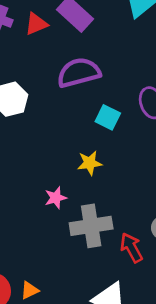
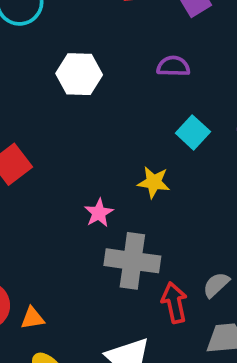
purple semicircle: (79, 73) -> (173, 66), size x0.6
pink star: (56, 198) -> (99, 213), turned -30

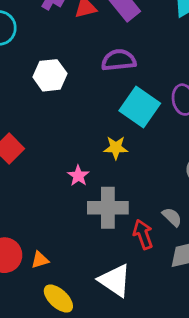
purple semicircle: (173, 66) -> (119, 60), size x1.4
cyan square: (193, 132) -> (140, 107), size x1.6
gray semicircle: (216, 285) -> (172, 217), turned 95

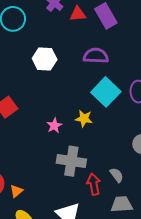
pink star: (78, 176) -> (54, 126), moved
orange triangle: (40, 260) -> (16, 191), turned -32

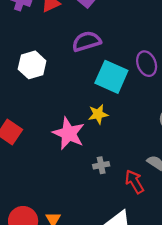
pink star: (54, 126) -> (69, 133), size x1.8
gray cross: (71, 161) -> (101, 165), size x0.5

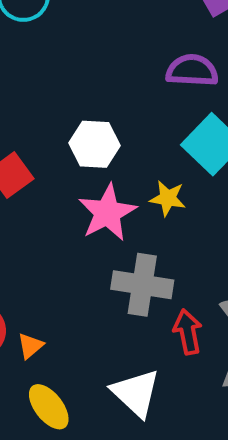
white hexagon: (32, 65) -> (95, 144), moved
gray cross: (101, 165) -> (142, 285), size x2.0

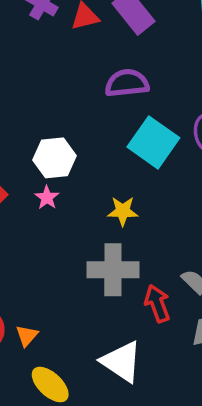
yellow star: (168, 198) -> (123, 211), moved
pink star: (107, 213) -> (47, 198), moved, size x0.5

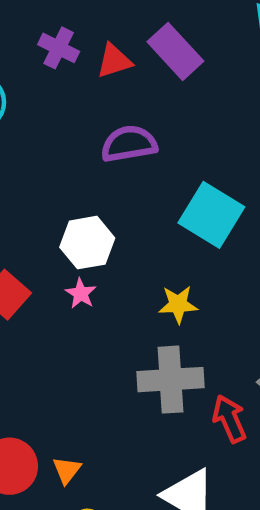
purple semicircle: (127, 83) -> (129, 144), moved

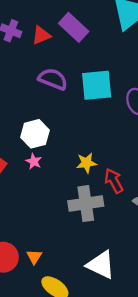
purple semicircle: (129, 144) -> (53, 79), turned 36
cyan square: (211, 215) -> (97, 85), moved, turned -32
red arrow: (230, 419) -> (114, 181), moved

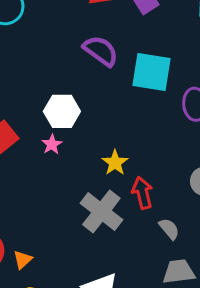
yellow star: (86, 163) -> (115, 163), turned 30
gray cross: (86, 204) -> (101, 211), turned 32

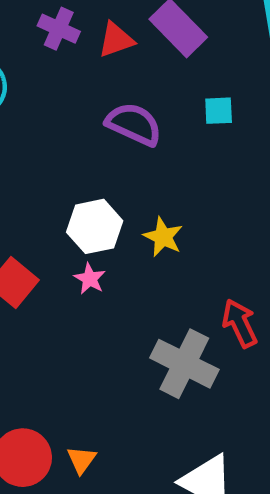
cyan square: (152, 72) -> (219, 111), moved, size x0.5
yellow star: (115, 163) -> (163, 237), moved

